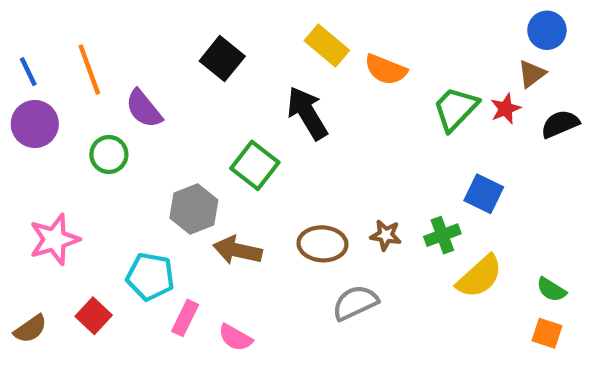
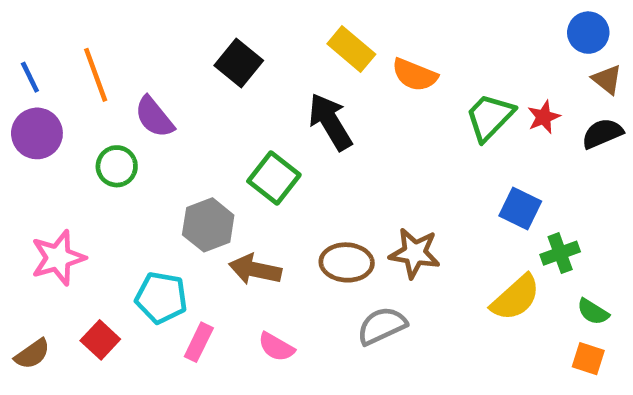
brown triangle: (532, 74) -> (607, 79), moved, turned -44
brown star: (386, 235) -> (415, 253), size x1.5
green cross: (442, 235) -> (560, 253), moved
pink semicircle: (235, 338) -> (276, 347), moved

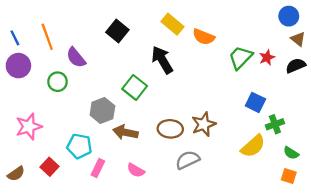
brown star: (415, 253) -> (204, 124), turned -30

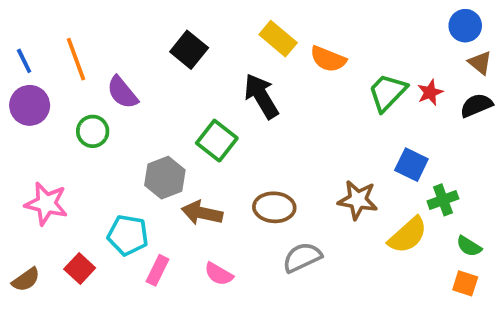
brown star: (204, 124) -> (358, 200), moved, turned 30
pink star: (29, 127) -> (46, 204), turned 30

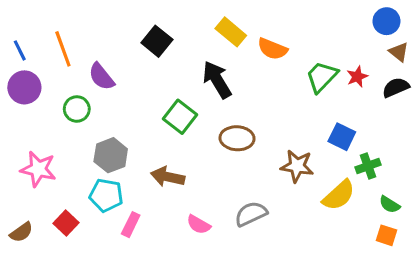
gray hexagon: (165, 178) -> (111, 155), moved
brown ellipse: (274, 207) -> (237, 138), moved
pink semicircle: (219, 274) -> (199, 225), moved

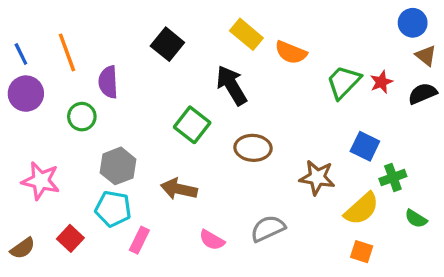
purple semicircle: (101, 77) -> (108, 82), turned 36
orange square: (386, 235) -> (362, 252), moved

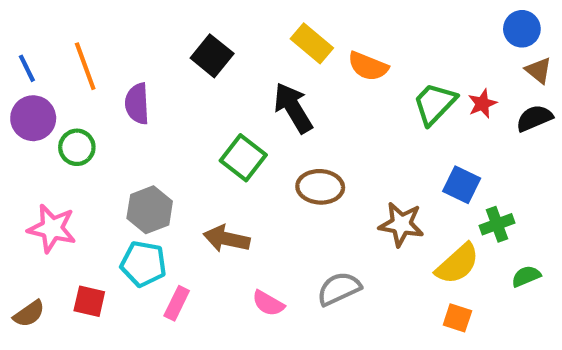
green circle: (82, 117) -> (77, 147), moved
green semicircle: (416, 219) -> (526, 276), turned 125
red square: (70, 238) -> (89, 301), turned -30

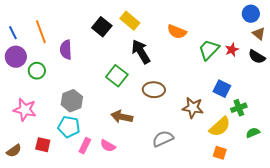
yellow rectangle: (312, 43) -> (130, 21), moved
black semicircle: (534, 118) -> (257, 57), turned -126
brown arrow: (227, 239) -> (122, 117), moved
pink semicircle: (268, 303) -> (108, 146), moved

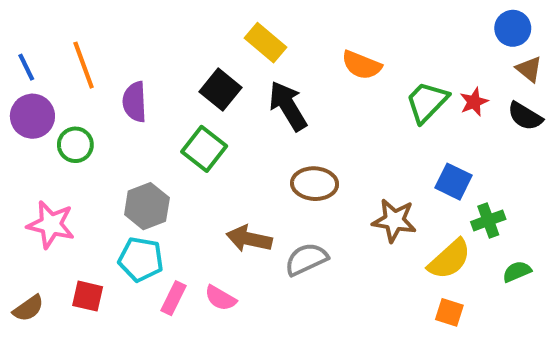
black square: (102, 27) -> (220, 90), moved
green square: (117, 76) -> (204, 149), moved
gray semicircle: (163, 139) -> (306, 259), moved

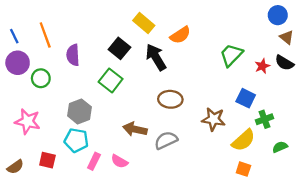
orange semicircle: (362, 65) -> (180, 35), moved, turned -55
red star: (474, 102) -> (262, 66), moved

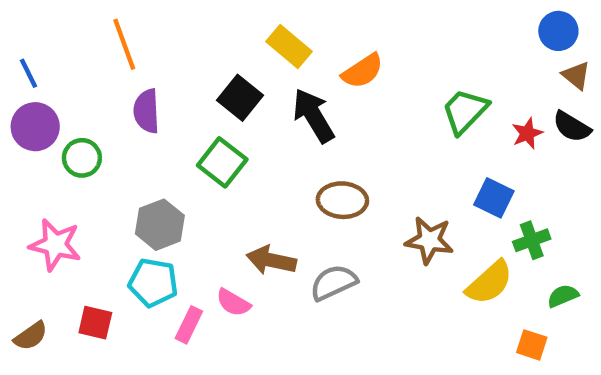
orange line: (45, 35) -> (124, 44), moved
pink semicircle: (119, 161) -> (233, 303), moved
orange square: (243, 169) -> (532, 345), moved

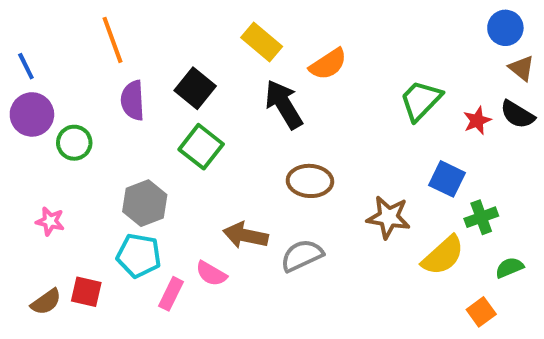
black square: (240, 98) -> (195, 88), moved
pink star: (55, 245) -> (50, 221), size x0.6
brown semicircle: (31, 336) -> (46, 302), moved
orange square: (532, 345) -> (481, 312), turned 36

